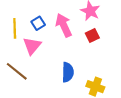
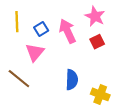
yellow line: (15, 28) -> (17, 22), moved

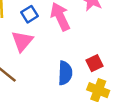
red square: (97, 42) -> (94, 63), moved

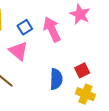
pink triangle: (22, 41) -> (18, 51), turned -30

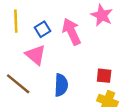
red square: (82, 70) -> (104, 76), turned 32
blue semicircle: (56, 79) -> (61, 85), moved

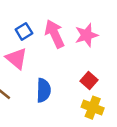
pink star: (102, 15) -> (86, 35), moved, turned 30
red square: (104, 76) -> (89, 81), turned 35

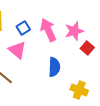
red square: (89, 81) -> (87, 48), moved
blue semicircle: (44, 90) -> (54, 67), moved

